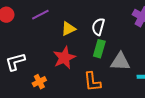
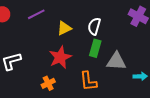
orange cross: (39, 82) -> (48, 83), moved

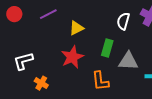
white semicircle: (94, 26) -> (123, 21), moved
orange cross: (48, 83) -> (41, 83), moved, turned -32

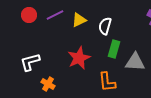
red circle: (14, 14) -> (29, 15), moved
white semicircle: (123, 21) -> (105, 26), moved
yellow triangle: (76, 28) -> (79, 20), moved

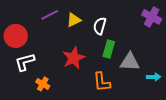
red circle: (29, 15) -> (16, 36), moved, size x1.5

